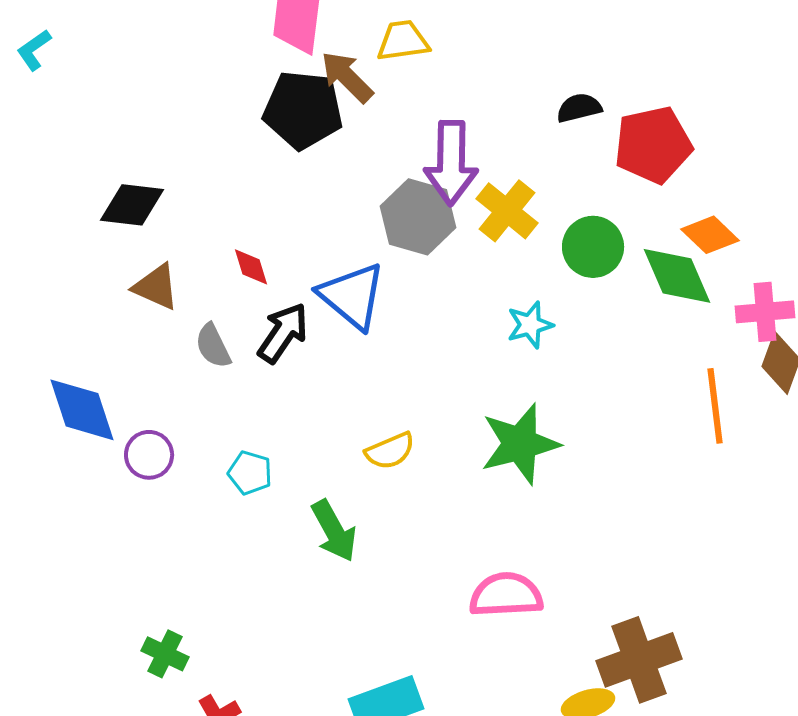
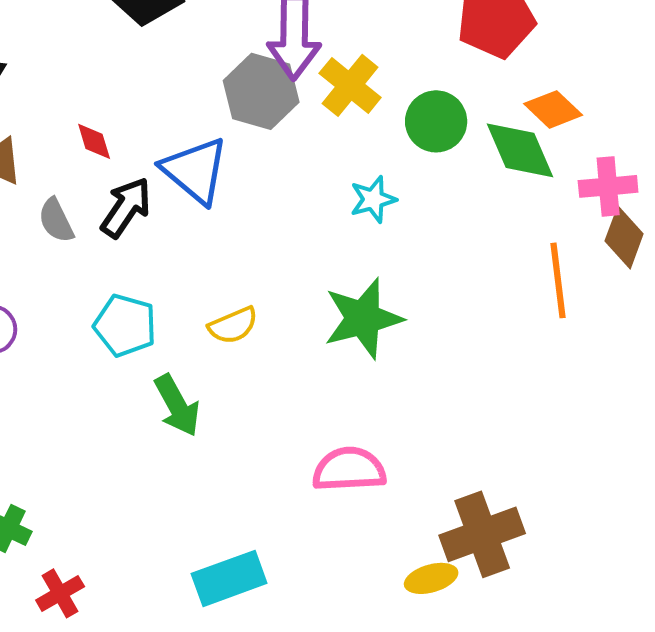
cyan pentagon: (250, 473) -> (125, 325), moved, size x1.4

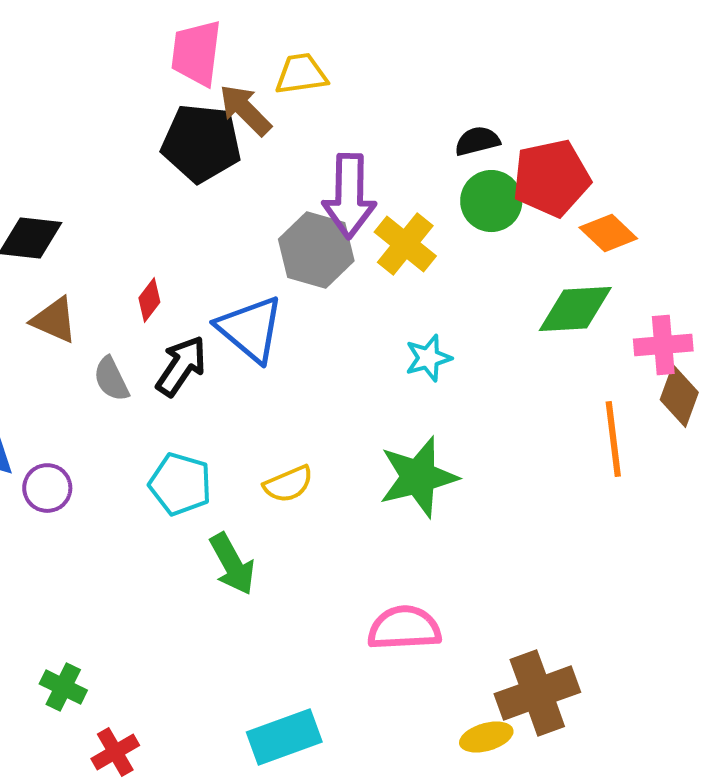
orange diamond: (553, 109) -> (608, 233), moved
green circle: (436, 121) -> (491, 201), moved
red diamond: (94, 141) -> (149, 300), turned 54
green diamond: (520, 150) -> (575, 309), turned -70

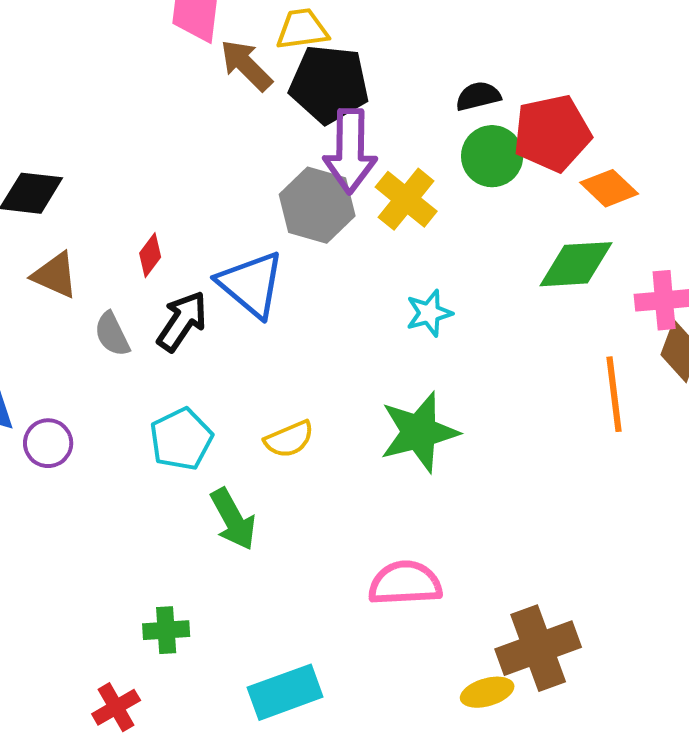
black pentagon: (201, 143) -> (329, 84), moved
cyan pentagon: (180, 484) -> (181, 439), turned 30
green cross: (63, 687) -> (166, 630), moved, turned -30

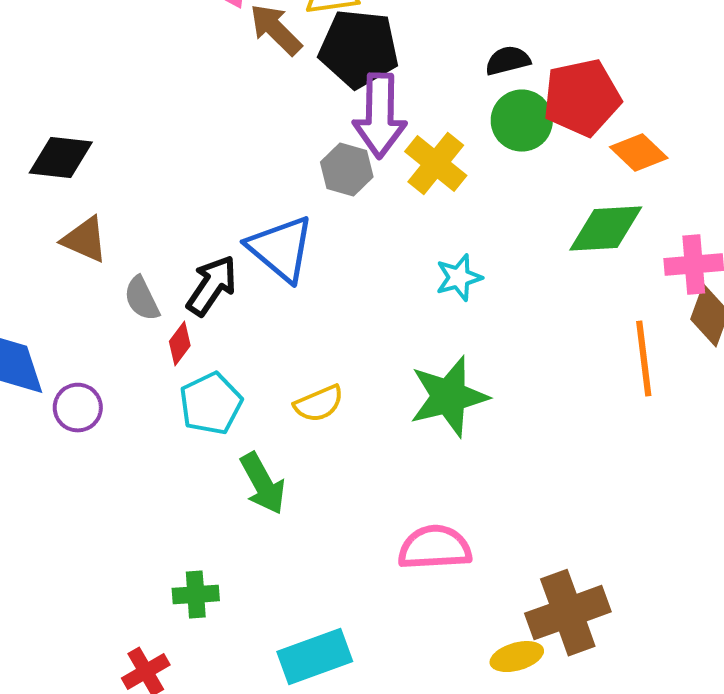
gray hexagon: (317, 205) -> (347, 170), size x0.7
red diamond: (150, 255) -> (180, 344), moved

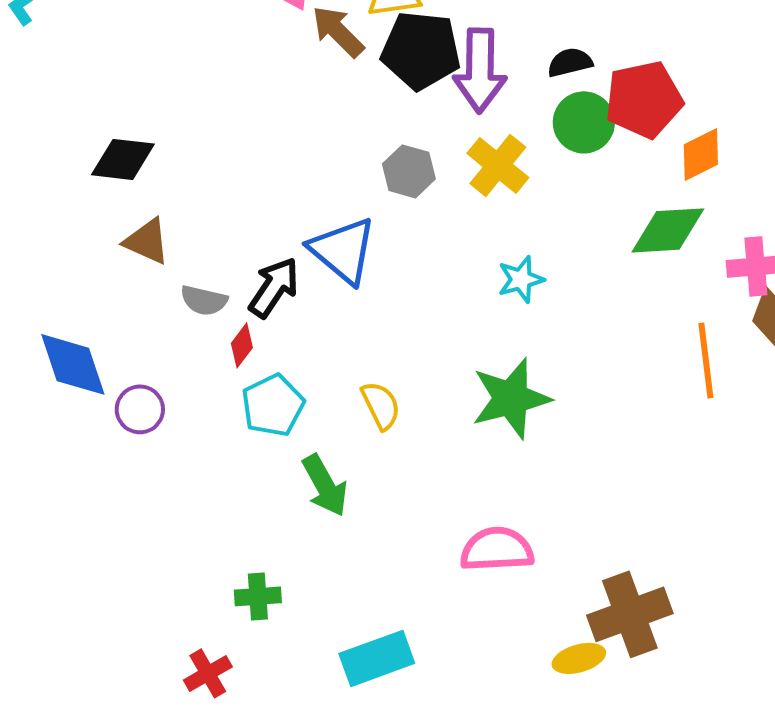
purple arrow: (380, 116) -> (480, 70), moved
orange diamond: (639, 153) -> (701, 154), turned -70
gray semicircle: (142, 299) -> (204, 300), turned -51
yellow semicircle: (319, 404) -> (381, 405), turned -93

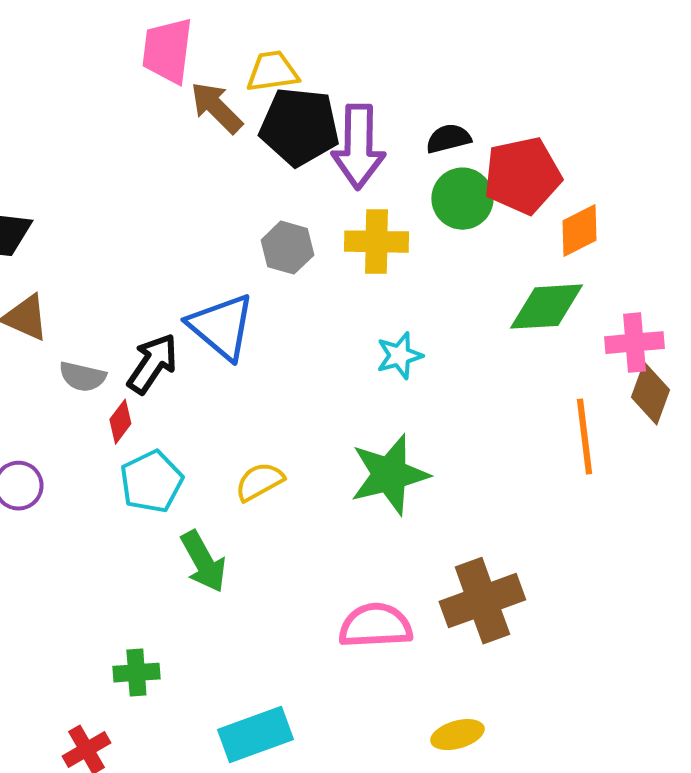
yellow cross: (498, 165) -> (376, 242), turned -38
yellow semicircle: (381, 405) -> (259, 482), turned -93
brown cross: (630, 614) -> (482, 601), moved

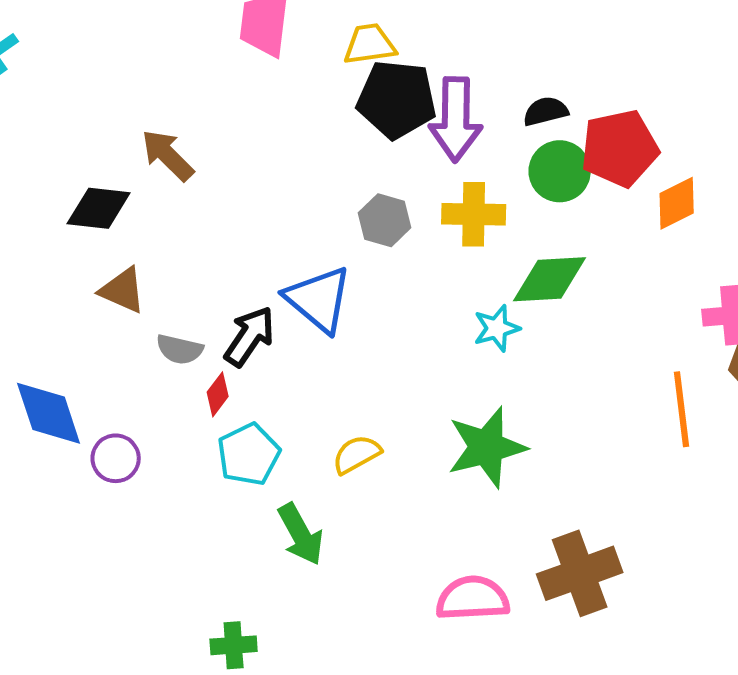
brown arrow: (216, 108) -> (168, 155), moved
green diamond: (546, 307) -> (550, 279), moved

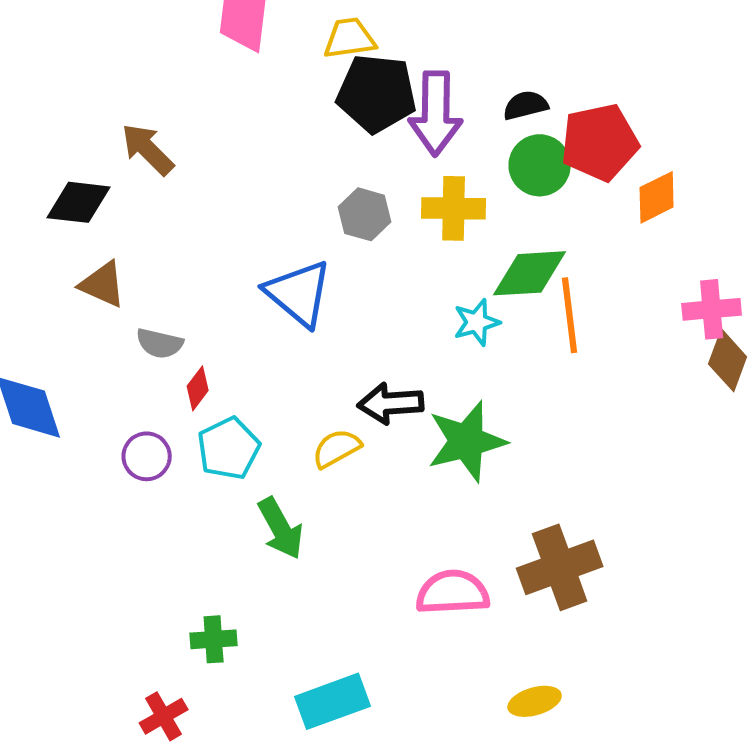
black arrow: (250, 336) -> (391, 403), moved, turned -128
orange line: (682, 409) -> (570, 315), moved
purple circle: (116, 458) -> (147, 456), moved

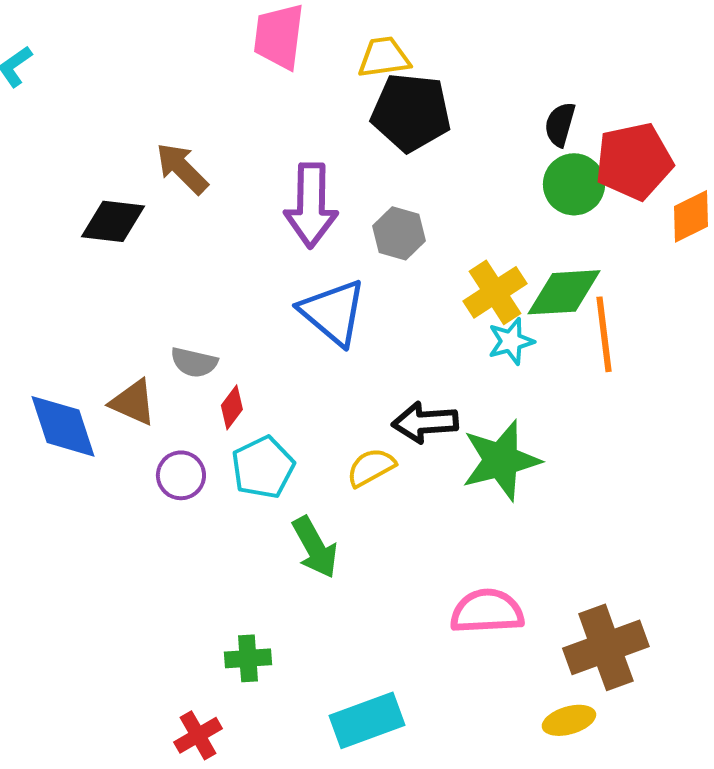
black semicircle: (526, 105) -> (560, 124), turned -60
purple arrow: (436, 113) -> (311, 205), moved
yellow cross: (454, 208) -> (495, 292), moved, turned -34
brown triangle: (103, 284) -> (133, 402), moved
brown cross: (560, 567) -> (606, 647), moved

